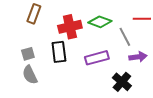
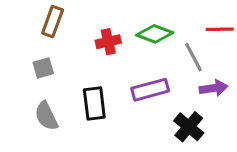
red cross: (70, 27) -> (108, 42), size x0.7
black rectangle: (59, 52) -> (94, 104), moved
gray square: (28, 54) -> (43, 68), moved

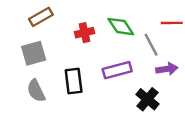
brown rectangle: (53, 22) -> (41, 17), turned 40
green diamond: (155, 34) -> (121, 27), turned 36
gray square: (43, 68) -> (34, 53), size x1.5

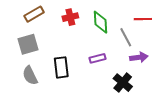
green diamond: (121, 27) -> (101, 22), turned 30
red cross: (84, 33) -> (70, 17), moved
purple rectangle: (117, 70) -> (98, 58), size x0.7

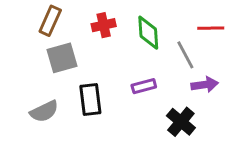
brown rectangle: (34, 14) -> (50, 21), turned -36
gray square: (28, 44) -> (62, 58), moved
gray semicircle: (30, 75) -> (44, 111), turned -90

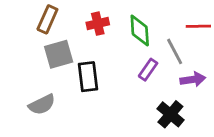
purple rectangle: (144, 86) -> (148, 70), moved, turned -40
black rectangle: (90, 99) -> (88, 77), moved

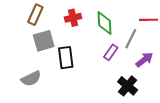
gray line: (175, 51) -> (131, 39), turned 54
purple arrow: (193, 79) -> (144, 60), turned -30

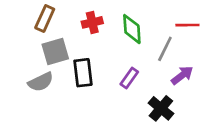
purple rectangle: (111, 52) -> (129, 78), moved
gray semicircle: (31, 79) -> (41, 82), moved

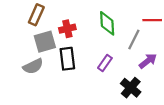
red cross: (92, 22) -> (67, 29), moved

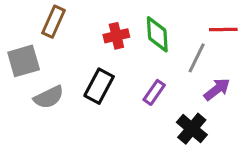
red cross: (67, 29) -> (116, 36), moved
gray square: (45, 42) -> (24, 61), moved
black rectangle: (67, 59) -> (99, 86), turned 35

